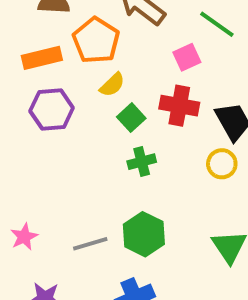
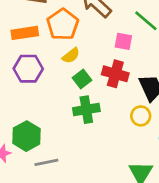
pink square: (187, 57) -> (123, 41), turned 30
green cross: (142, 162) -> (86, 110), size x1.4
green hexagon: (144, 234) -> (26, 136), moved

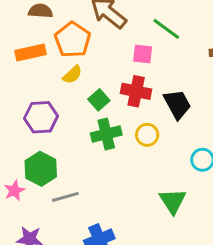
yellow semicircle: (71, 56) -> (72, 75), moved
purple hexagon: (28, 69) -> (41, 117), moved
yellow circle: (141, 116) -> (147, 135), moved

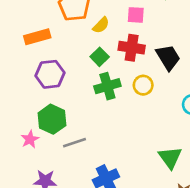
orange rectangle: (30, 52) -> (37, 37), moved
yellow semicircle: (72, 75) -> (101, 25), moved
green triangle: (173, 201) -> (170, 158), moved

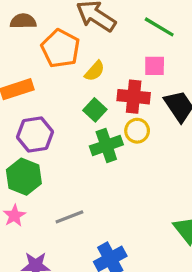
pink square: (136, 15) -> (155, 66), moved
yellow circle: (143, 85) -> (137, 131), moved
green hexagon: (52, 119) -> (24, 177), moved

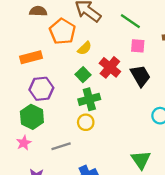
pink square: (155, 66) -> (138, 46), moved
red cross: (134, 97) -> (110, 67), turned 30
yellow circle: (137, 131) -> (86, 122), moved

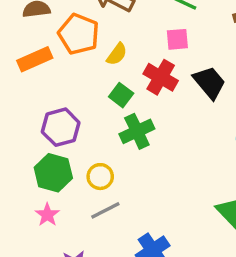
pink square: (138, 46) -> (177, 39), moved
orange rectangle: (31, 57) -> (35, 59), moved
yellow circle: (86, 122) -> (100, 177), moved

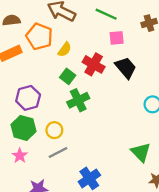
pink square: (177, 39) -> (117, 38), moved

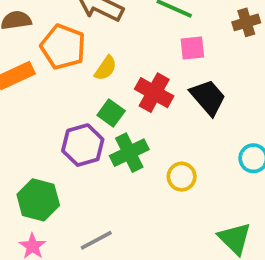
purple hexagon: (28, 98) -> (83, 145), moved
yellow circle: (54, 130) -> (182, 177), moved

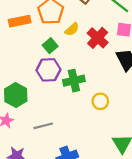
red cross: (154, 93) -> (98, 38), moved
green square: (111, 113) -> (50, 46), moved

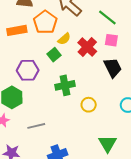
green square: (50, 46) -> (54, 55), moved
purple hexagon: (48, 70) -> (28, 70), moved

